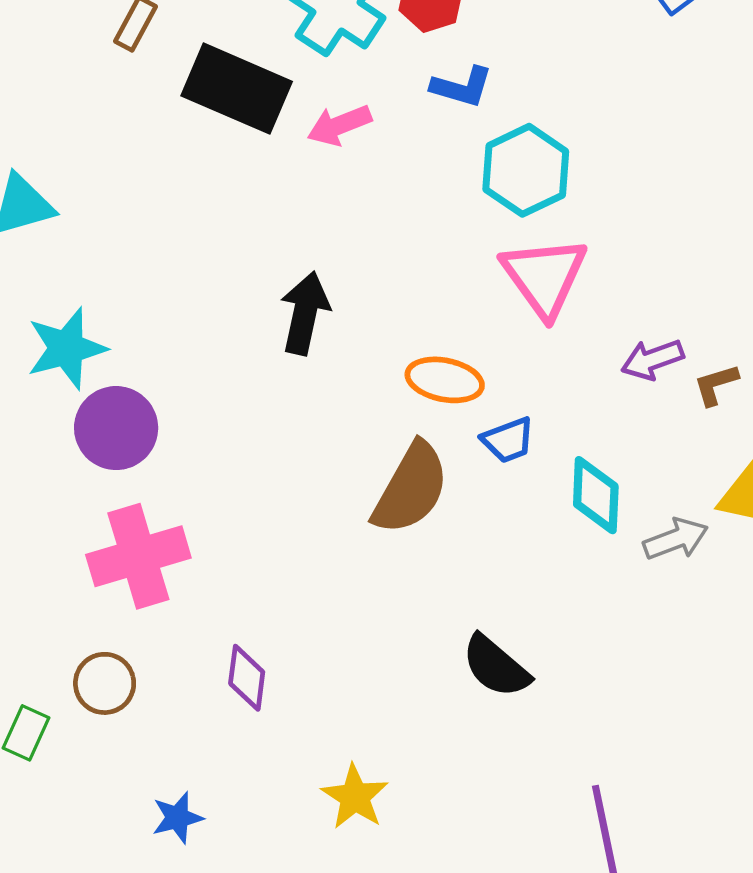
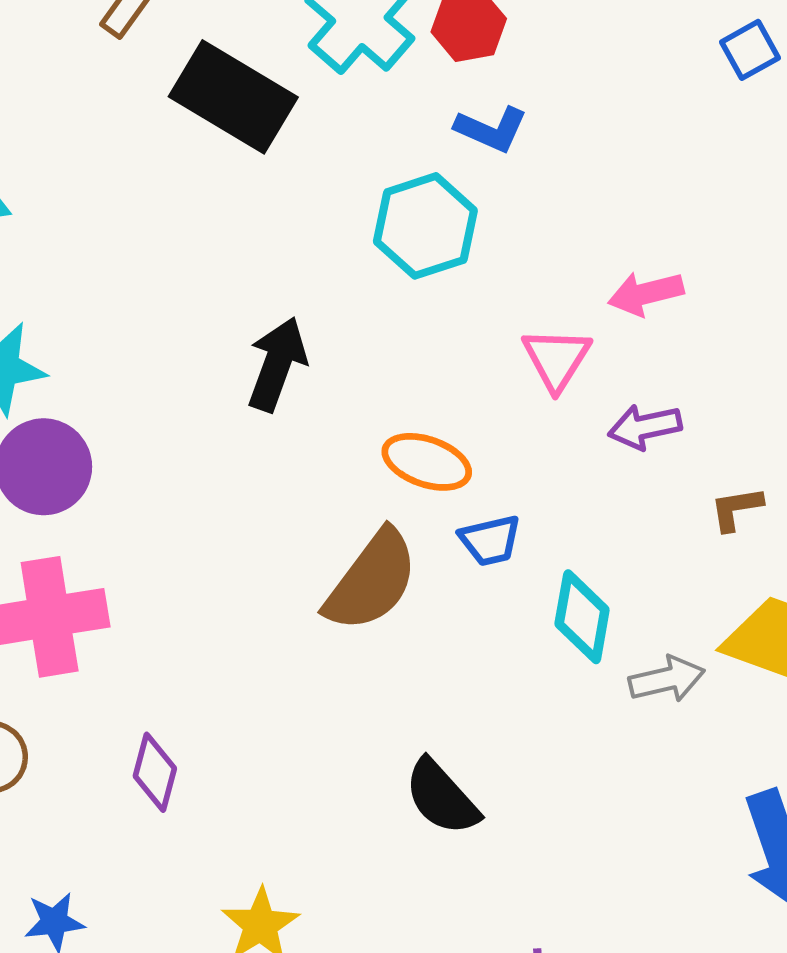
pink arrow: (339, 125) -> (646, 294), moved
cyan hexagon: (526, 170) -> (425, 226), moved
pink triangle: (544, 277) -> (556, 359), size x0.7
purple arrow: (652, 359) -> (645, 427), moved

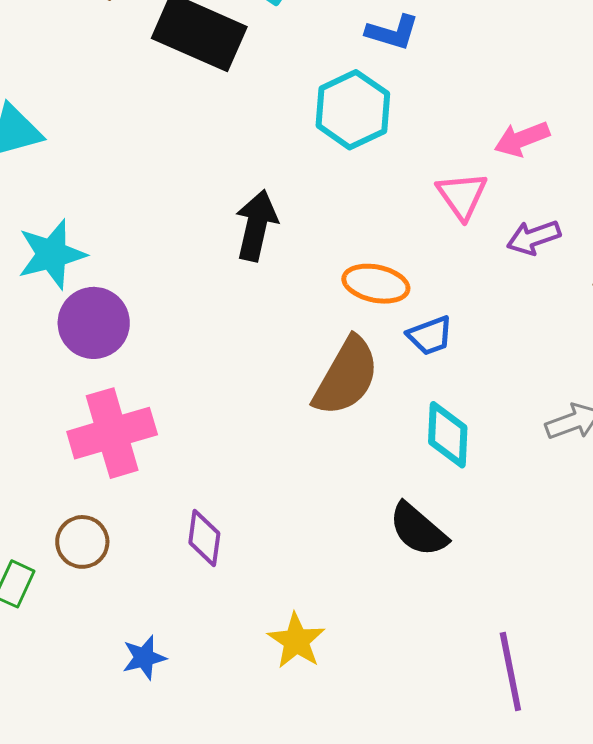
cyan diamond: (582, 617) -> (448, 435), moved

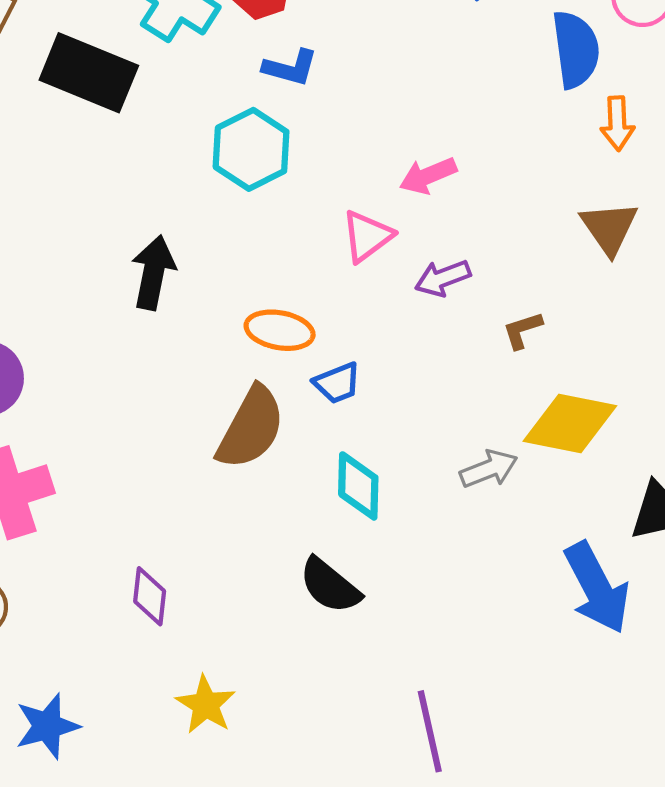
pink triangle: (462, 196) -> (367, 236), turned 30
purple diamond: (204, 538) -> (150, 596), moved
blue star: (144, 658) -> (47, 726), size x1.4

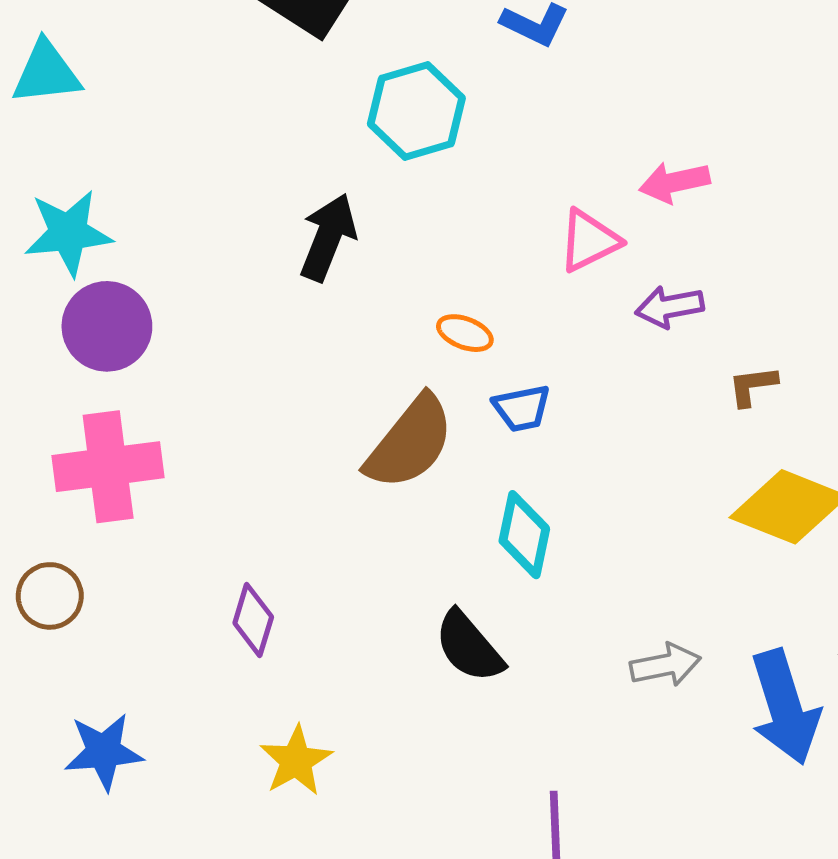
cyan hexagon: (251, 149) -> (416, 111), moved
orange ellipse: (280, 330) -> (465, 333), size x0.7
gray arrow: (489, 469) -> (665, 665), moved

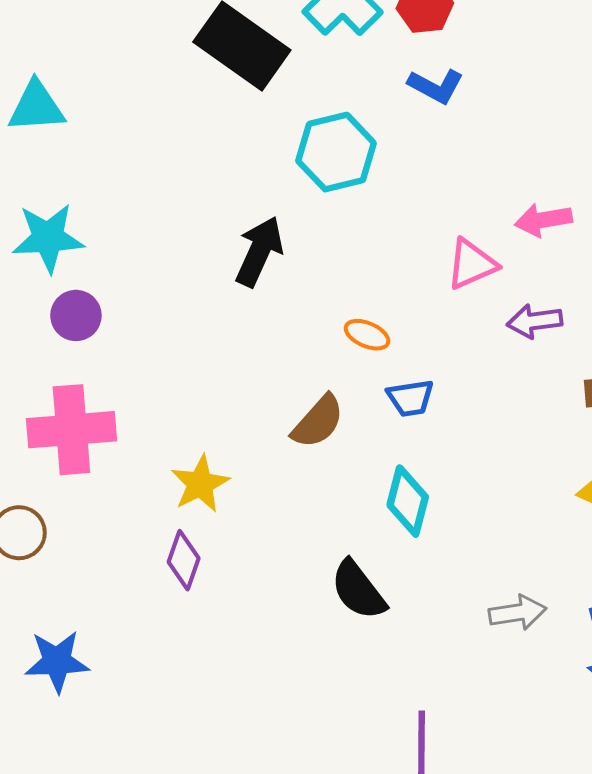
purple circle: (107, 326) -> (76, 315), size x0.7
brown semicircle: (410, 442) -> (318, 422), size x0.7
yellow star: (296, 761) -> (200, 484), moved

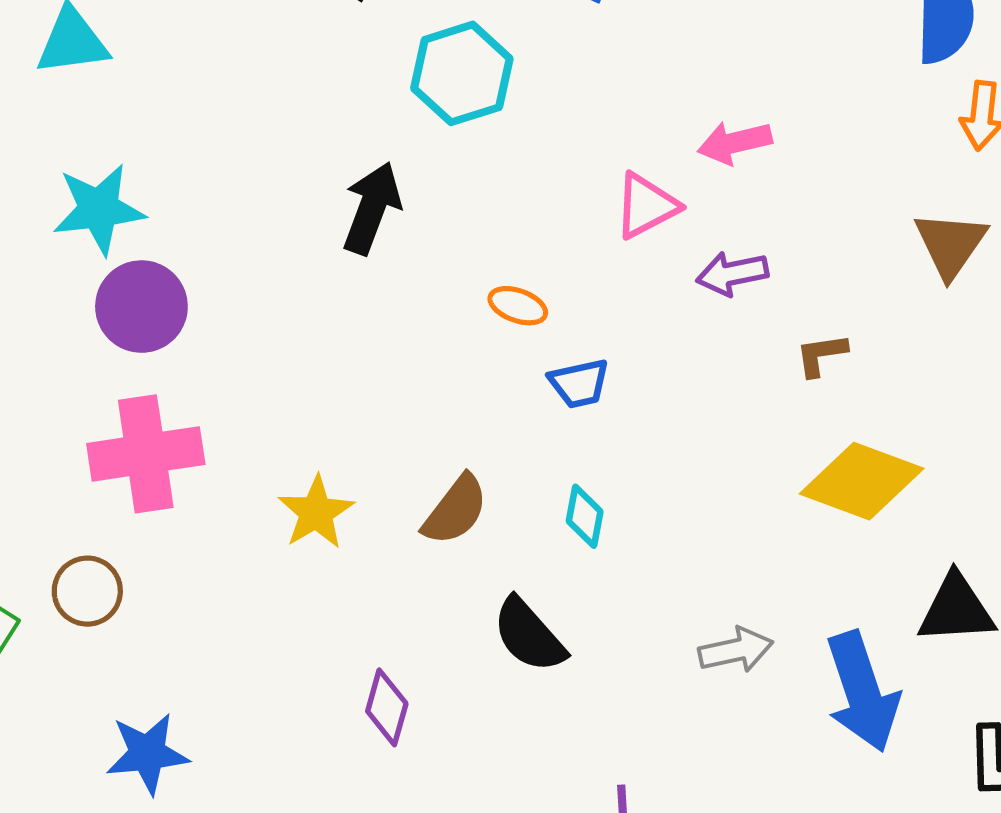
purple circle: (76, 315) -> (141, 307), size x1.4
brown semicircle: (318, 422) -> (455, 510), moved
cyan diamond: (408, 501) -> (585, 516), size x0.7
purple diamond: (184, 560) -> (387, 707), moved

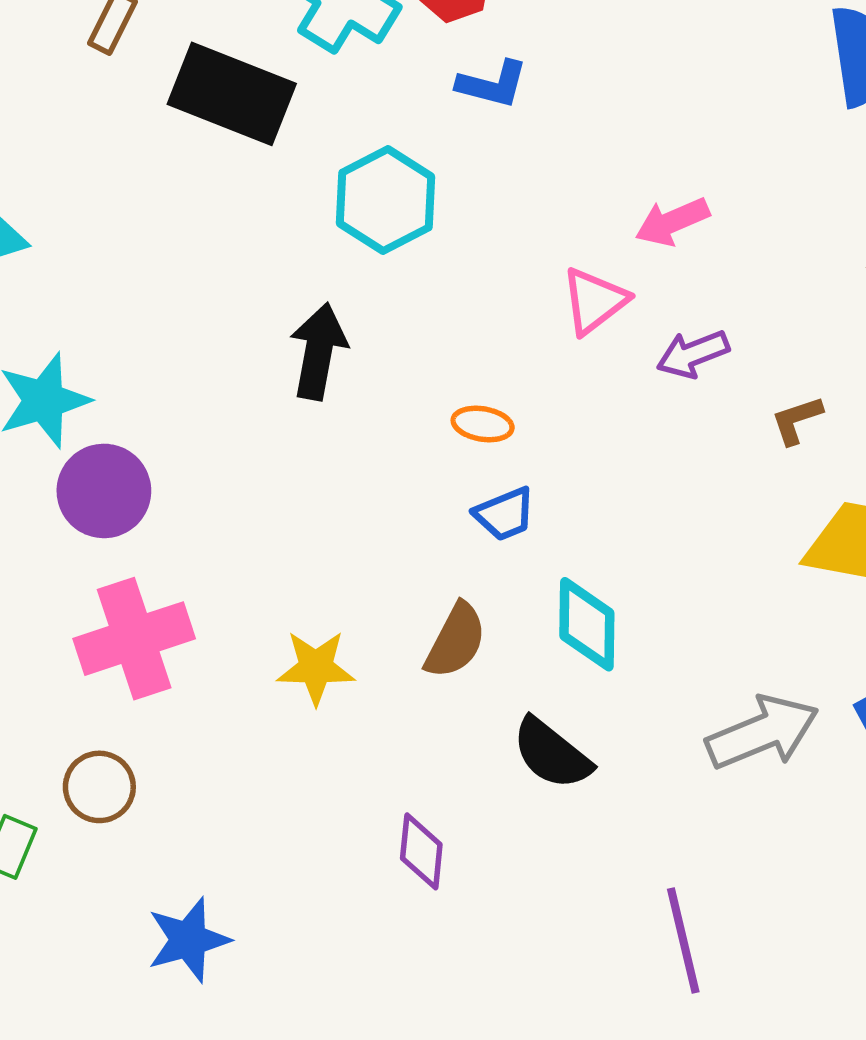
blue trapezoid: (579, 383) -> (505, 514), moved
yellow star: (316, 512) -> (316, 668), turned -30
cyan diamond: (585, 516) -> (587, 624), size x1.5
gray arrow: (736, 650) -> (763, 732), size x1.5

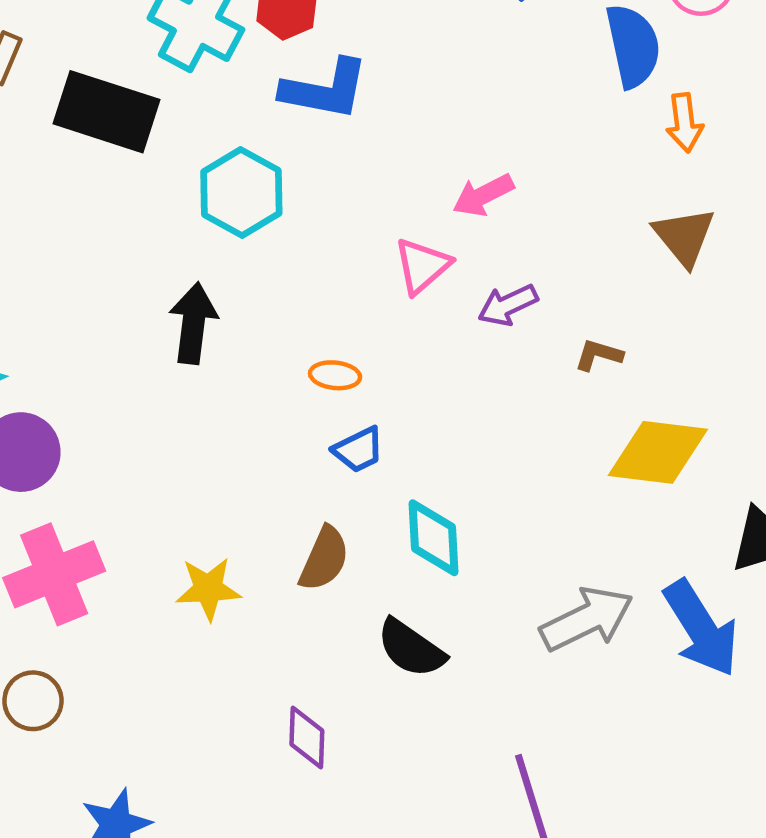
blue L-shape: (492, 84) -> (325, 89), size x1.5
brown L-shape: (797, 420) -> (599, 355), turned 39

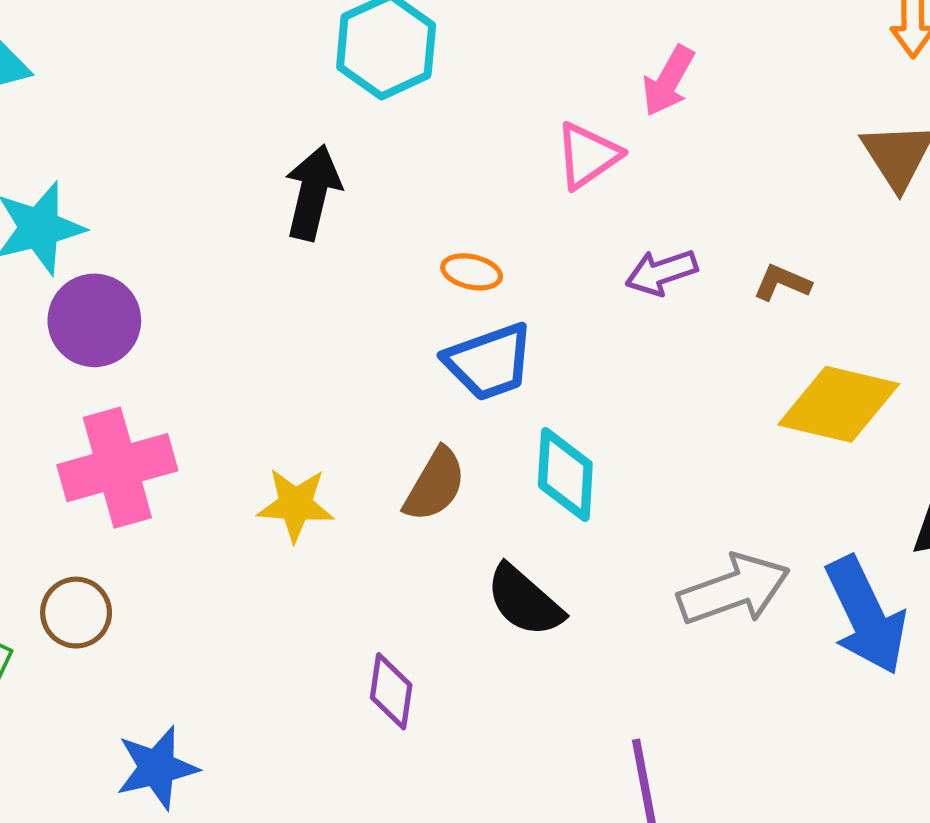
pink arrow: (483, 195) -> (668, 81), turned -40
purple arrow: (508, 305) -> (661, 272), moved
blue trapezoid: (358, 450) -> (489, 362), size x1.5

